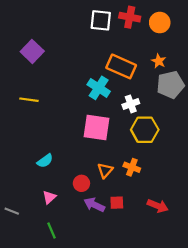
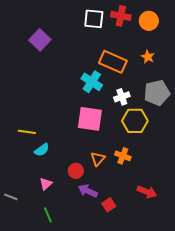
purple square: (32, 51) -> (40, 40), moved
gray pentagon: (170, 85) -> (157, 93), moved
yellow line: (29, 100) -> (27, 132), moved
red square: (117, 203) -> (109, 205), moved, turned -32

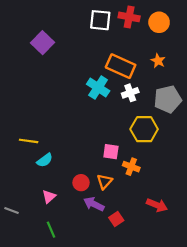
white cross: (122, 97) -> (130, 93), moved
pink square: (90, 119) -> (111, 152), moved, size x0.6
orange triangle: (98, 159) -> (105, 182), moved

